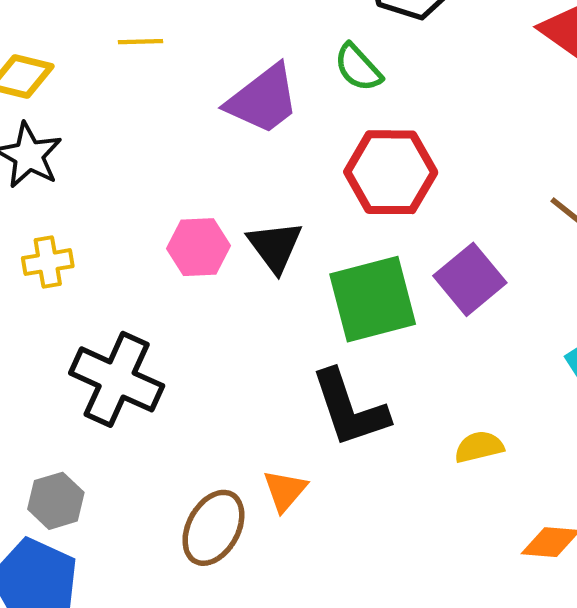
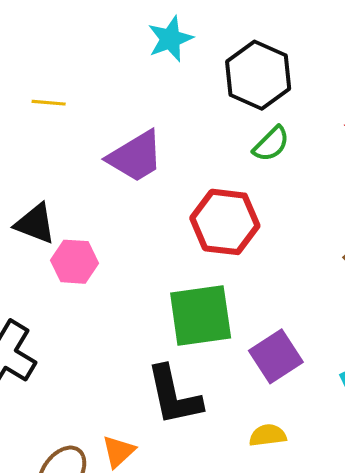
green semicircle: (358, 68) -> (271, 144), moved, turned -99
black triangle: (275, 246) -> (35, 224), moved, turned -39
purple square: (470, 279) -> (276, 356), moved

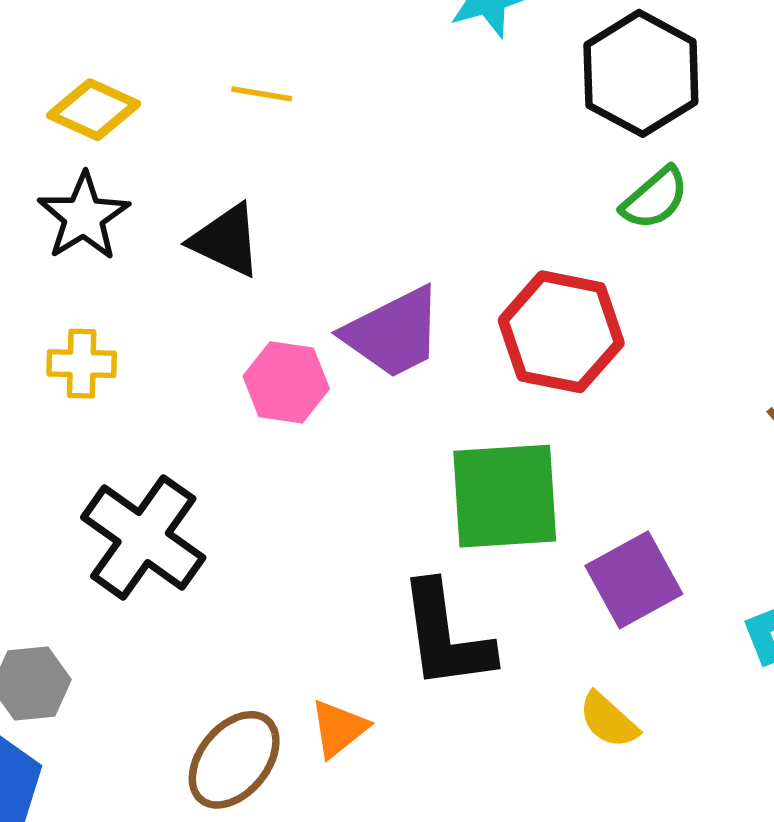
purple trapezoid: (135, 157) -> (393, 333), moved
black triangle: (35, 224) -> (226, 240), moved
yellow semicircle: (268, 435) -> (608, 720), turned -135

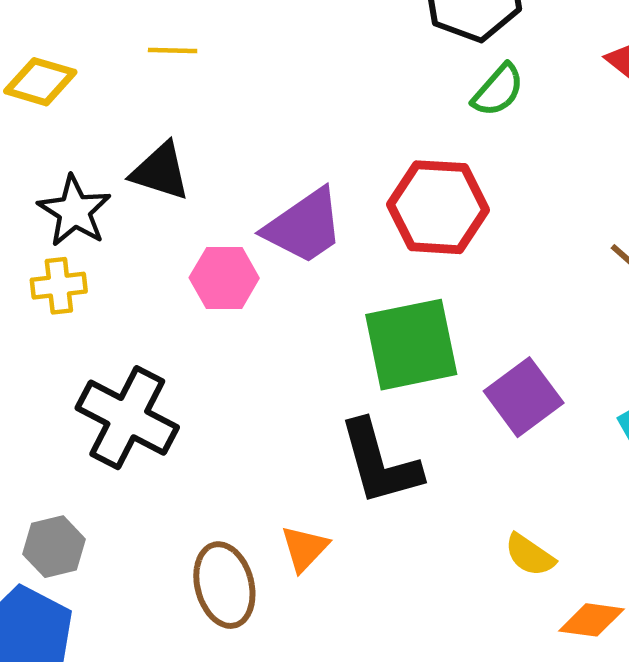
black star: (84, 217) -> (74, 211), moved
yellow semicircle: (608, 720) -> (530, 555), moved
brown ellipse: (234, 760) -> (224, 585), turned -46

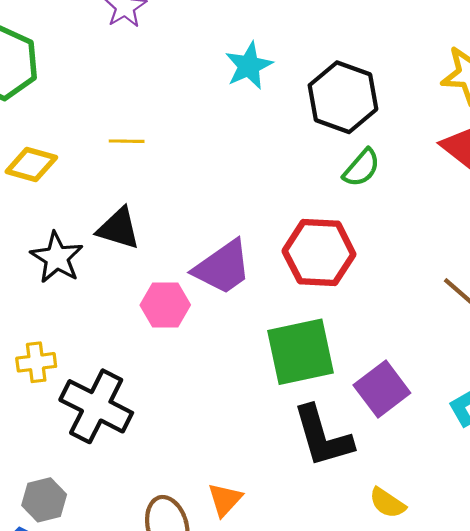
yellow cross: (59, 286) -> (36, 362), moved
black L-shape: (380, 463) -> (323, 436), moved

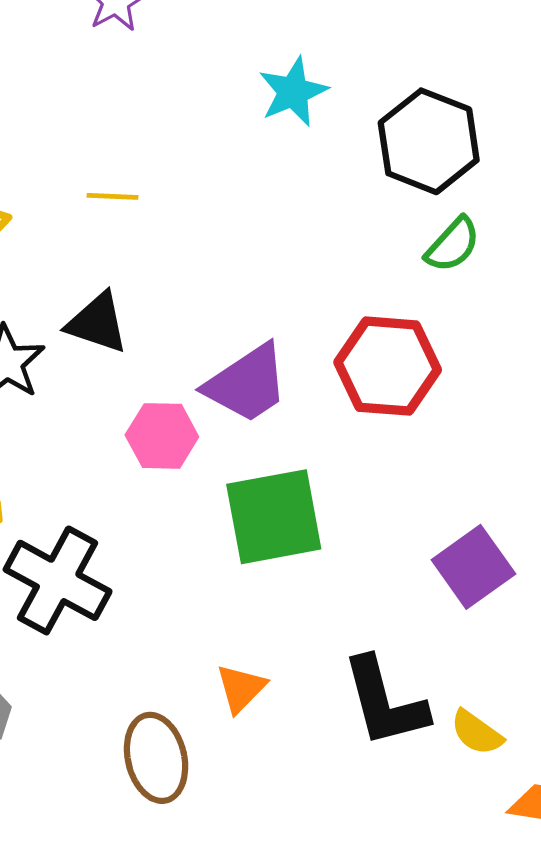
green square: (301, 352) -> (274, 517), moved
black L-shape: (323, 436) -> (385, 702), moved
orange triangle: (225, 500) -> (241, 688), moved

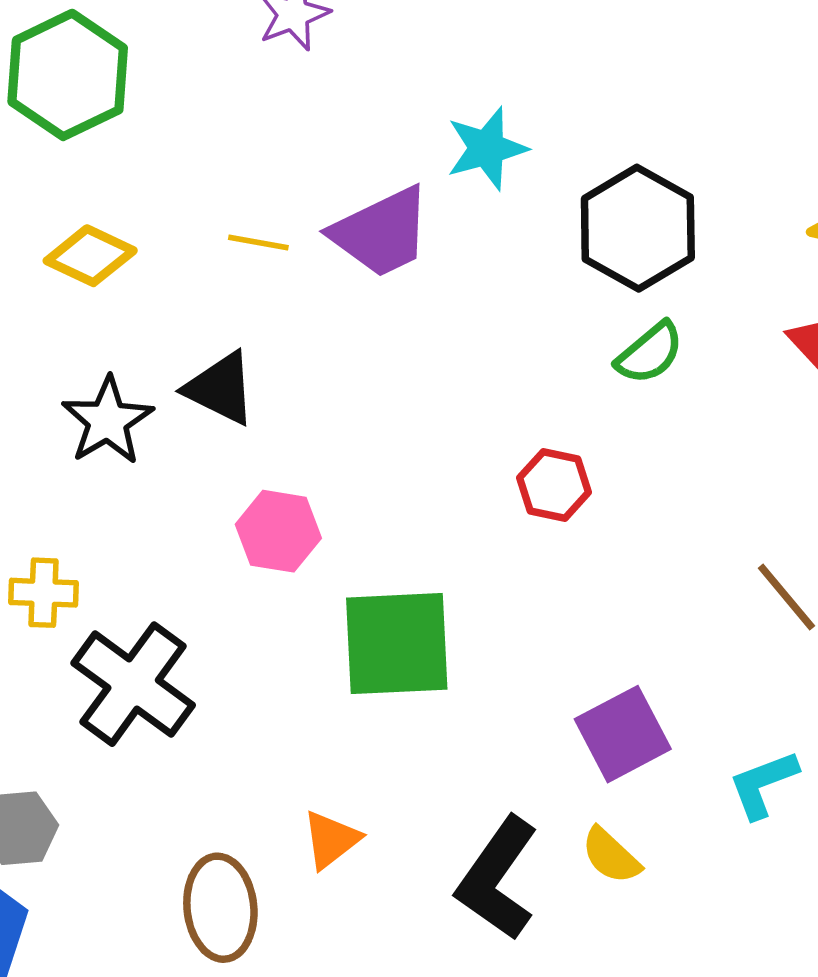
red hexagon: (388, 366) -> (554, 485), size x0.6
purple trapezoid: (247, 384) -> (381, 232), moved
black L-shape: (385, 702) -> (497, 878), turned 42
yellow semicircle: (477, 733) -> (611, 856), moved

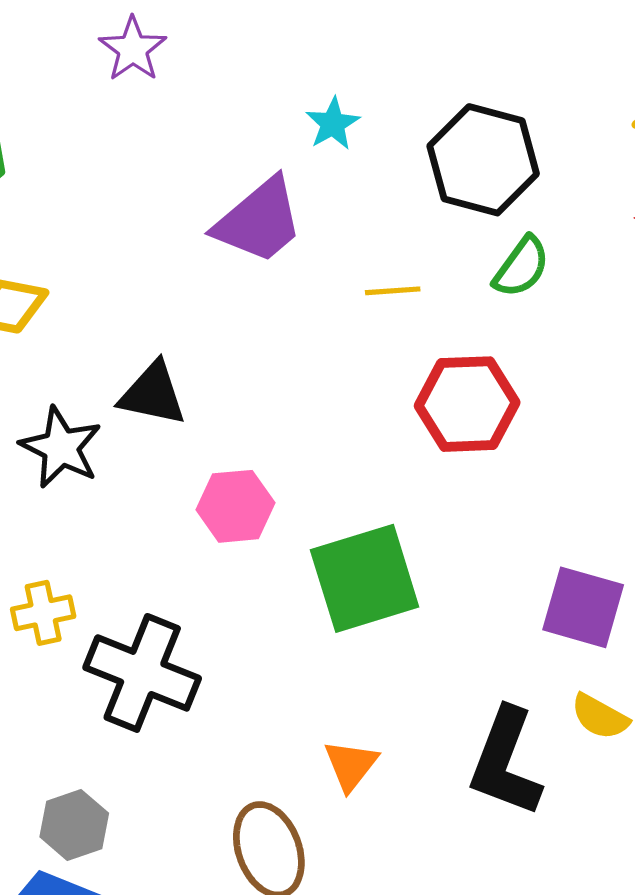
cyan star: (487, 148) -> (333, 124), size x0.7
yellow line: (258, 243) -> (393, 291), moved
red hexagon: (554, 485) -> (467, 404), size x1.5
purple square: (623, 734) -> (583, 607), turned -32

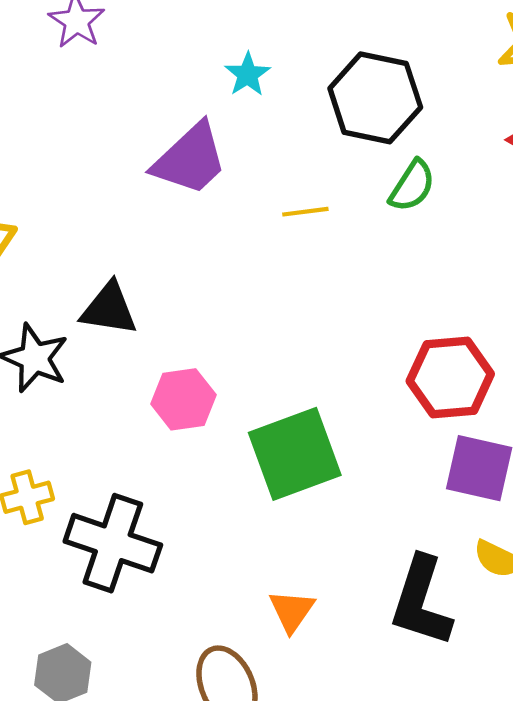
red hexagon: (467, 404) -> (450, 377), moved

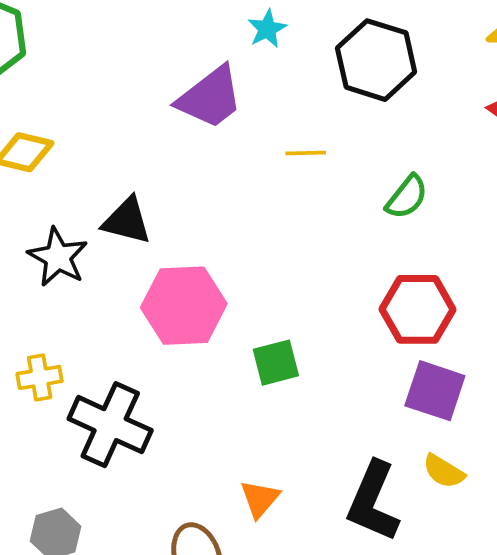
green semicircle: (412, 186) -> (407, 197), moved
pink hexagon: (183, 399) -> (184, 306), size x1.5
green square: (295, 454) -> (276, 363), size x0.6

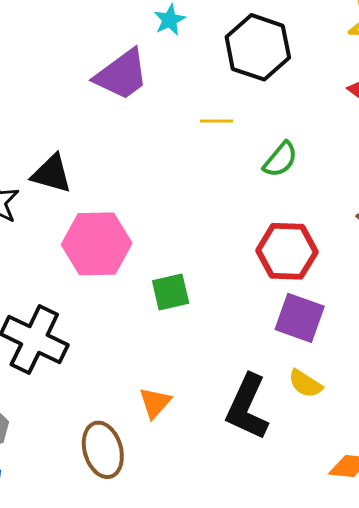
yellow line: (306, 153) -> (217, 121), moved

